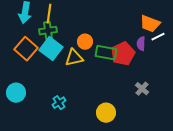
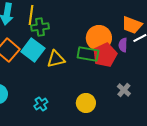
green cross: (48, 31) -> (40, 27), moved
orange circle: (85, 42) -> (99, 38), moved, size x1.6
yellow circle: (106, 113) -> (86, 103), moved

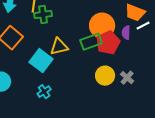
cyan square: (33, 50) -> (41, 61), moved
green rectangle: (88, 54) -> (91, 42), turned -30
yellow circle: (86, 103) -> (105, 76), moved

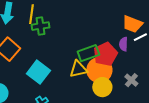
orange circle: (102, 26) -> (99, 70), moved
yellow triangle: (59, 47) -> (78, 69), moved
gray cross: (127, 78) -> (131, 80), moved

